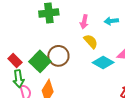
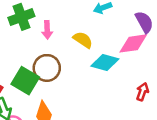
pink arrow: (84, 22) -> (47, 30), moved

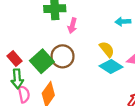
yellow semicircle: (83, 40) -> (107, 49), moved

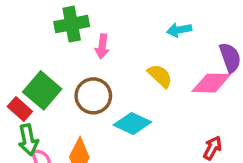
green square: (42, 61) -> (42, 90), moved
cyan diamond: (111, 67) -> (132, 123), moved

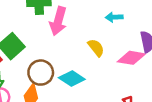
pink arrow: (102, 46) -> (58, 21), size x1.6
brown circle: (93, 96) -> (41, 73), moved

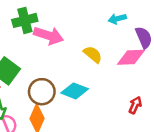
cyan arrow: (114, 17) -> (117, 19), moved
pink arrow: (58, 21) -> (49, 35), turned -76

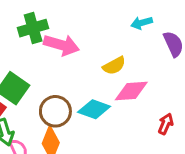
yellow semicircle: (93, 54) -> (114, 66), turned 114
pink diamond: (131, 57) -> (131, 91), moved

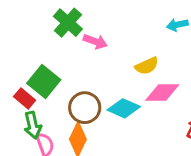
green cross: (33, 28) -> (68, 23), turned -36
pink arrow: (61, 45) -> (95, 41), size x0.7

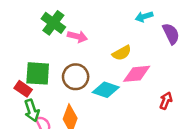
green square: (44, 82) -> (38, 73), turned -30
brown circle: (85, 108) -> (76, 77), moved

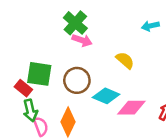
green cross: (53, 23) -> (75, 23), moved
yellow semicircle: (122, 53) -> (125, 60), turned -114
pink diamond: (137, 74) -> (131, 108), moved

